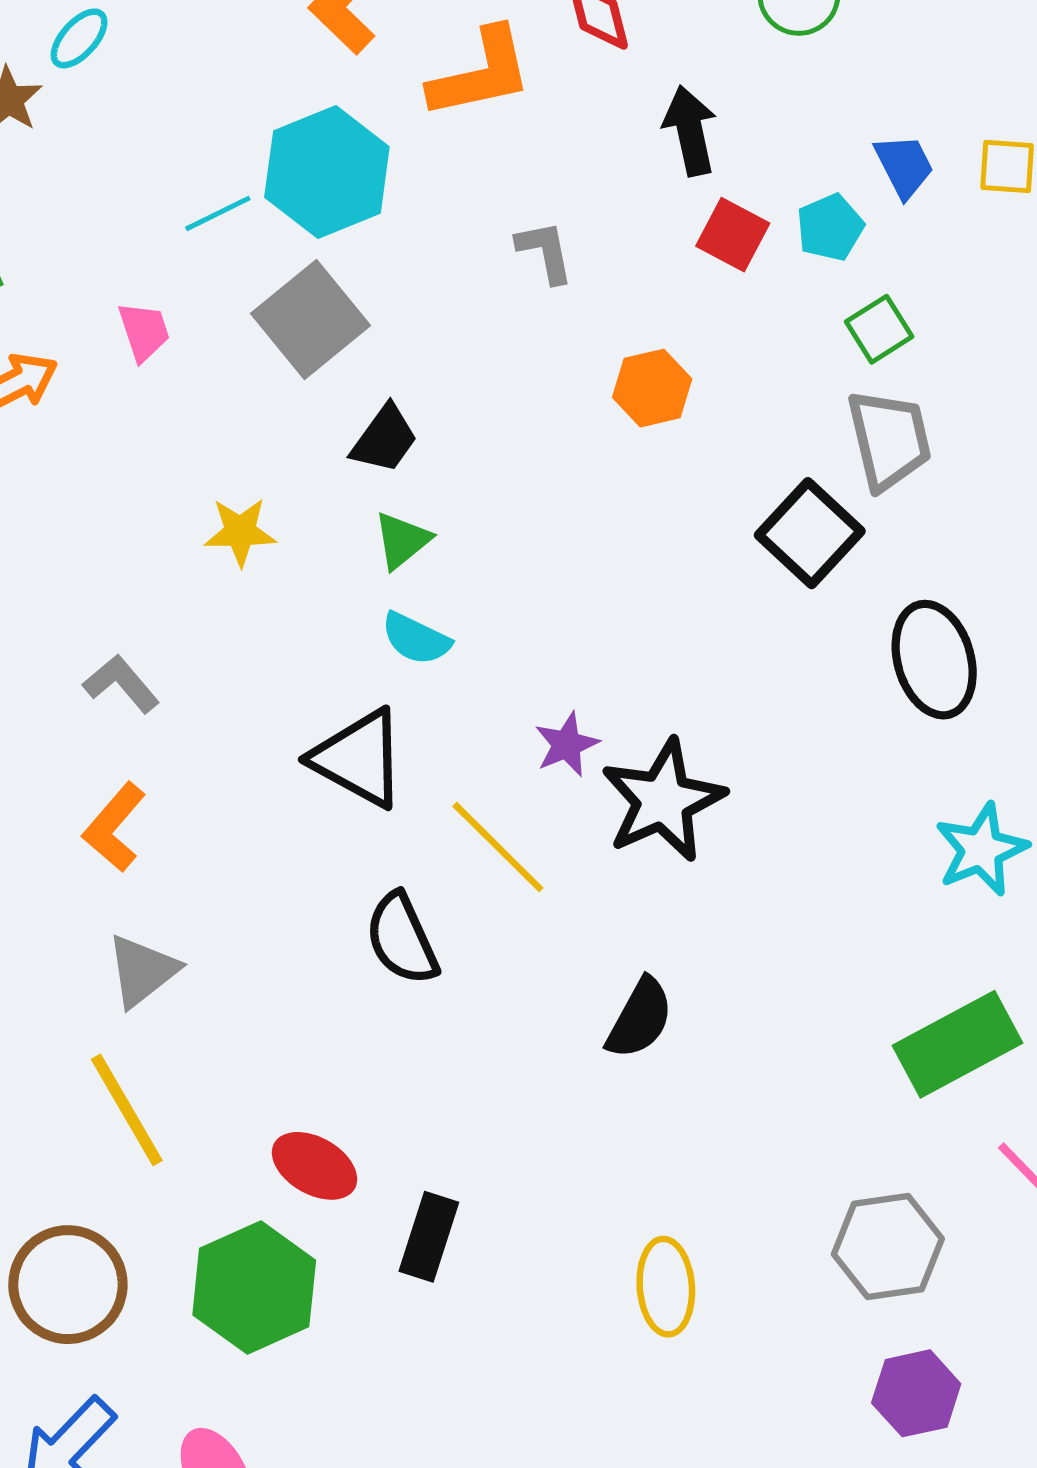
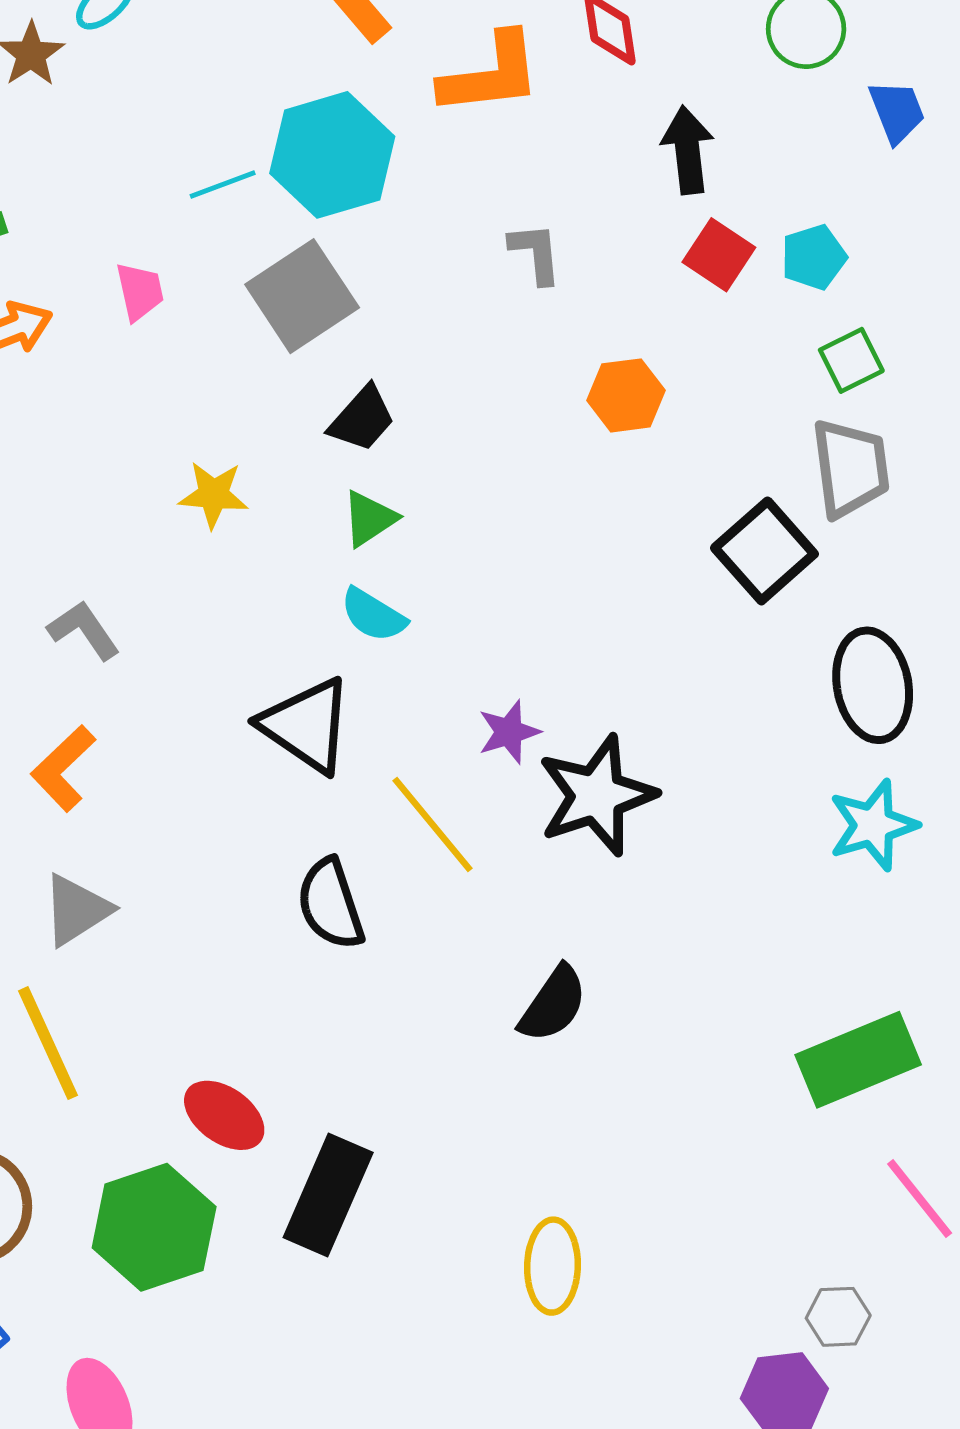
blue trapezoid: (904, 166) -> (897, 112), moved
cyan star: (981, 850) -> (873, 825), moved
black rectangle: (429, 1237) -> (328, 1195), size x1.4
gray hexagon: (888, 1246) -> (838, 1317), moved, size x0.6

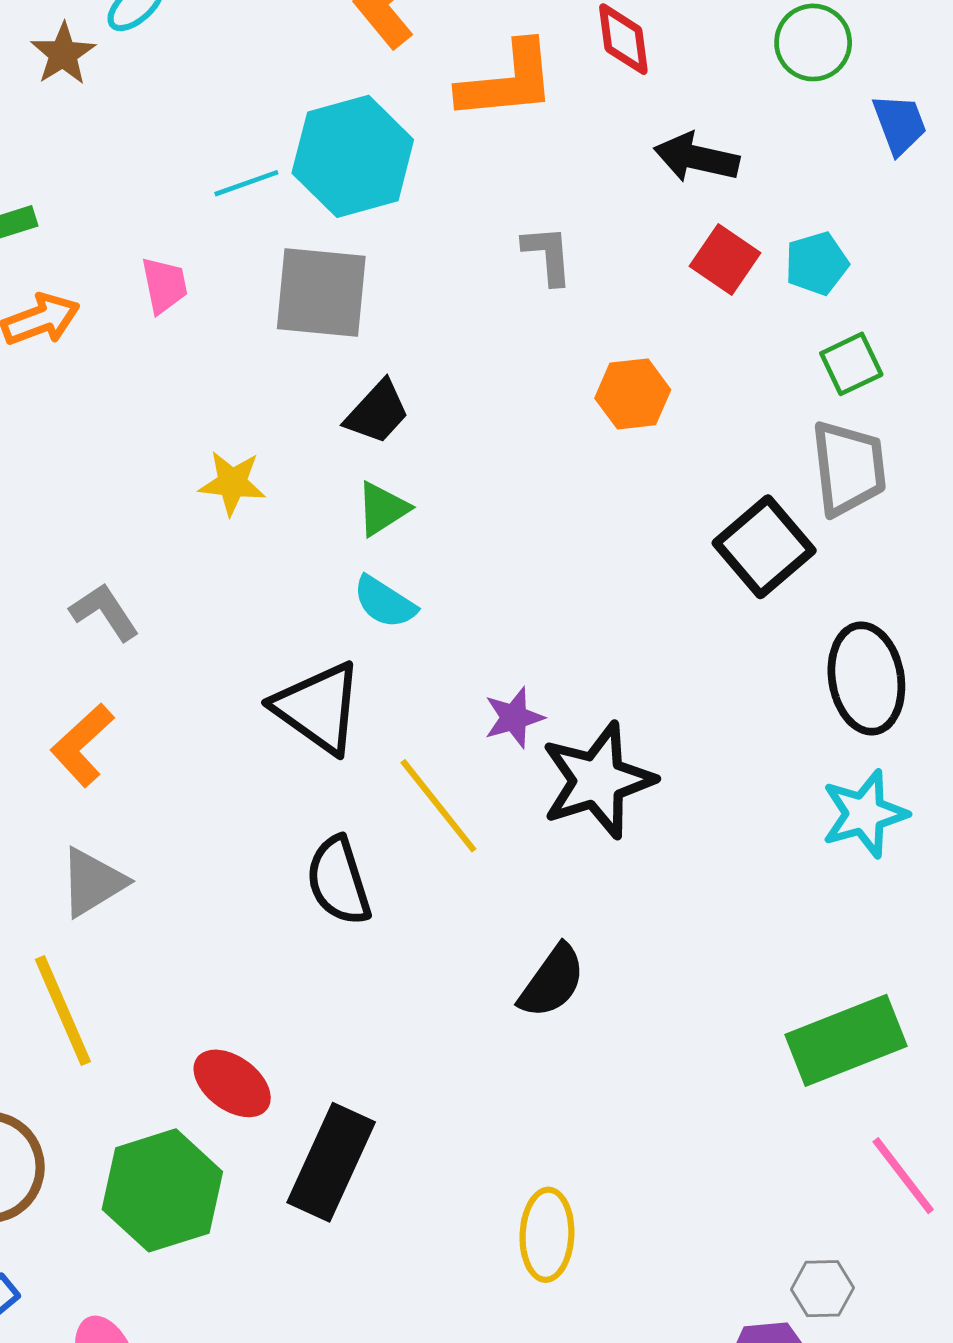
black arrow: (688, 150) -> (697, 158), turned -72
gray square: (302, 296) -> (321, 292), turned 38

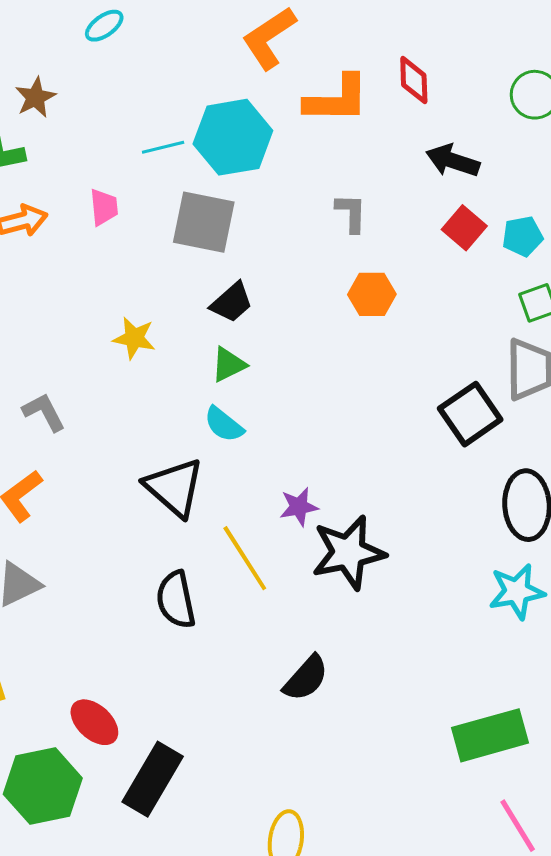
brown star: (63, 54) -> (35, 97), moved
orange hexagon: (633, 394) -> (372, 294), moved

